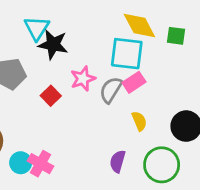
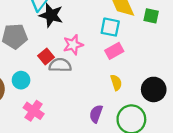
cyan square: (127, 54) -> (110, 27), size x0.7
gray semicircle: (111, 90) -> (60, 65), moved, turned 55
cyan circle: (21, 163) -> (21, 80), moved

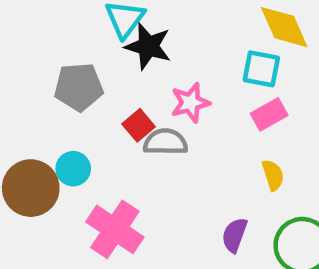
cyan circle: (21, 80) -> (73, 169), moved
pink cross: (34, 111) -> (115, 229), size x1.4

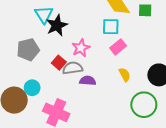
black star: (148, 46) -> (57, 25), turned -30
purple semicircle: (234, 235) -> (88, 81), moved, turned 84

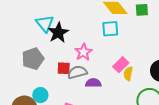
pink rectangle: (118, 47) -> (121, 65), moved
red square: (59, 63) -> (64, 68), turned -32
yellow semicircle: (125, 75) -> (128, 74), turned -136

